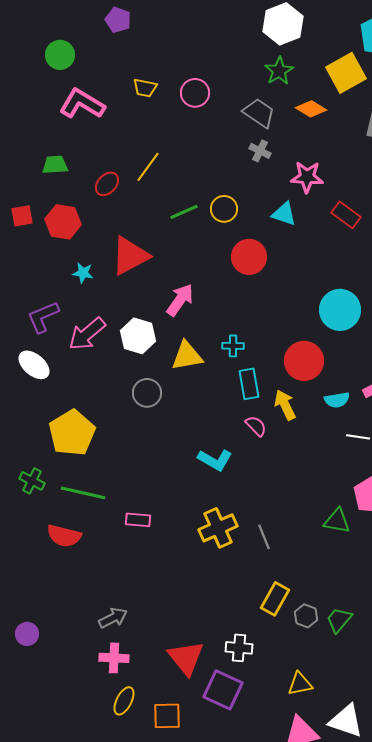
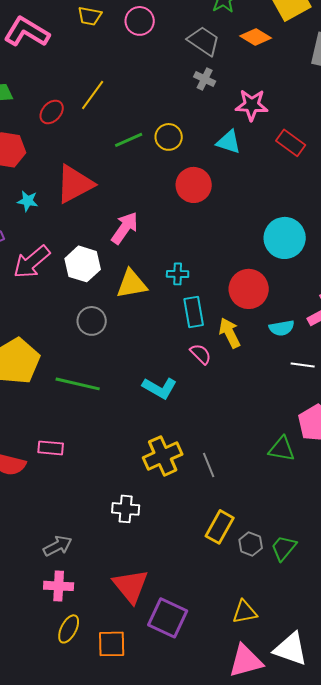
green line: (83, 493) -> (78, 384), moved
pink rectangle: (138, 520) -> (51, 448), moved
white cross: (239, 648) -> (126, 509), moved

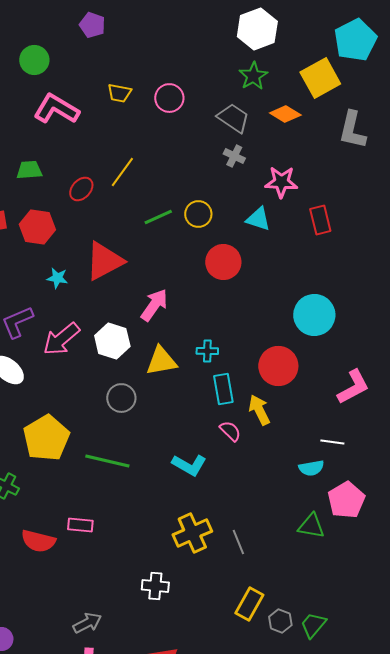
red rectangle: (291, 143) -> (320, 220), turned 40
cyan semicircle: (282, 328) -> (311, 468), moved

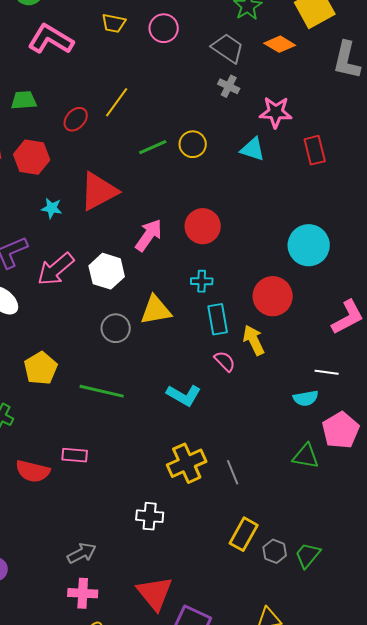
red circle: (223, 262) -> (203, 226), moved
yellow triangle: (161, 361) -> (156, 310), moved
yellow pentagon: (46, 438) -> (41, 368), size x0.7

